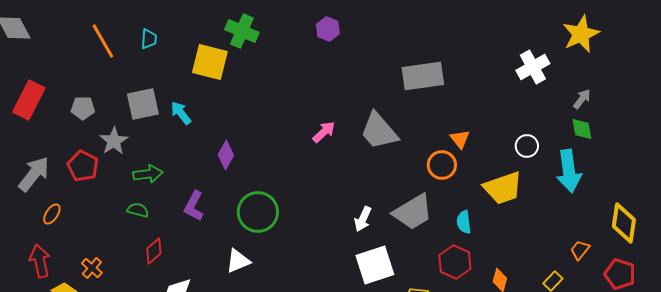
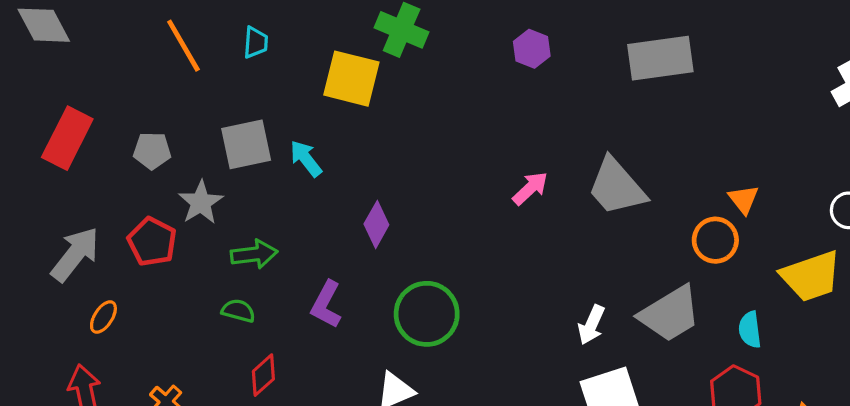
purple hexagon: (328, 29) -> (532, 49), moved
gray rectangle: (423, 76) -> (660, 58), moved

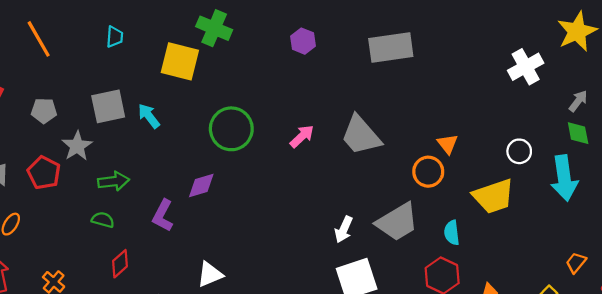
orange line: (183, 46) -> (39, 39), moved
purple diamond: (376, 224) -> (201, 186), moved, turned 44
green circle: (427, 314) -> (231, 129), moved

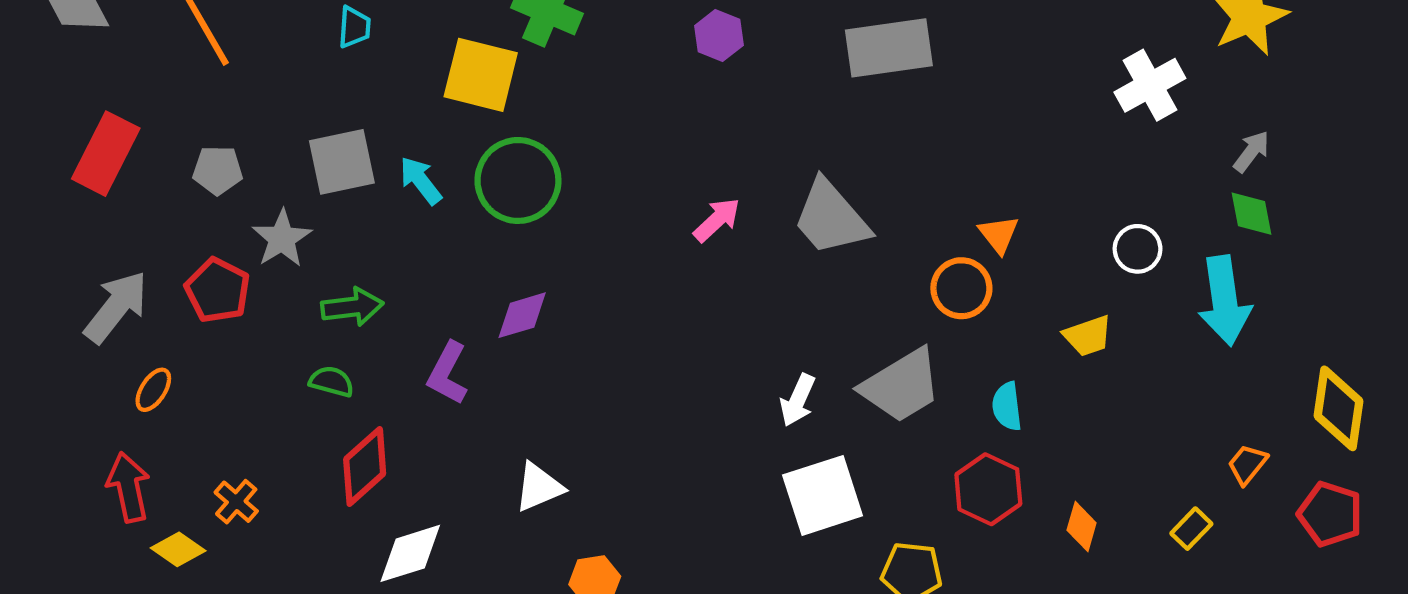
green circle: (231, 129) -> (518, 180), moved
yellow trapezoid: (494, 196) -> (1088, 336), size x0.6
red diamond: (120, 264) -> (365, 466), size x1.4

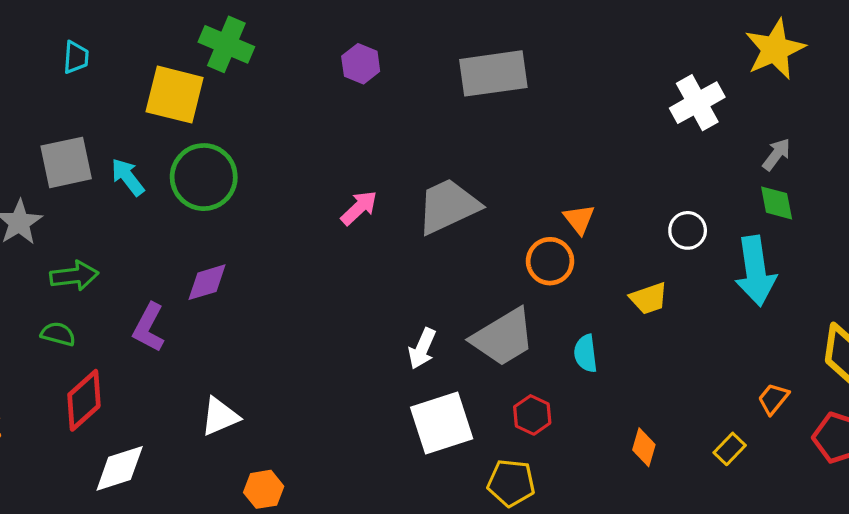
gray trapezoid: (831, 218) -> (448, 206), turned 106
red hexagon: (988, 489) -> (532, 415), moved, size x0.7

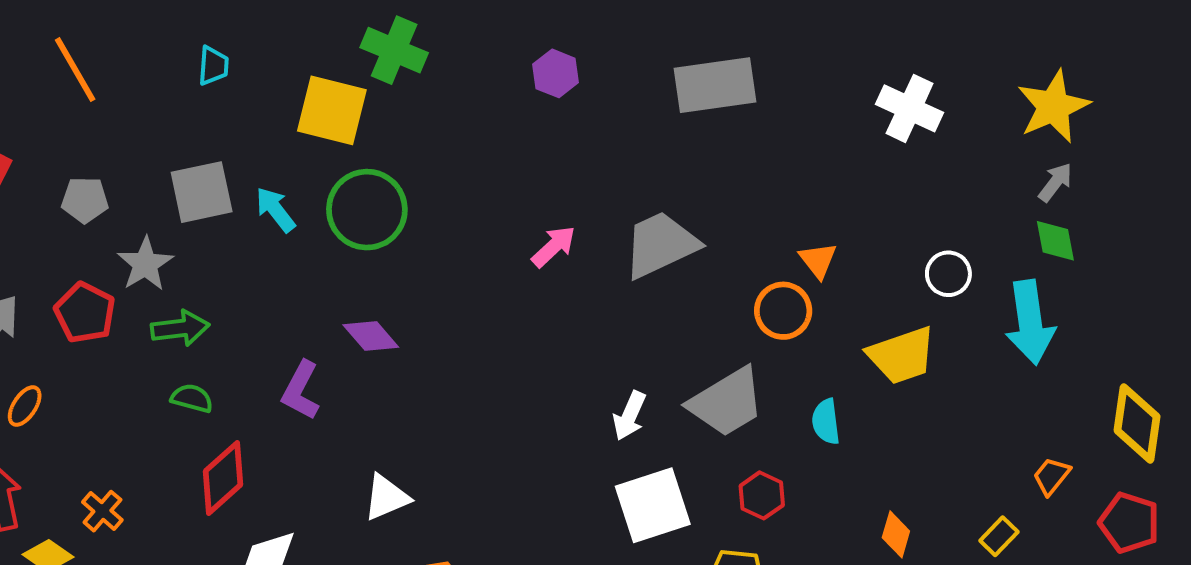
yellow star: (775, 49) -> (1053, 107), moved
white cross: (697, 103) -> (910, 108), moved, turned -36
green arrow: (74, 276) -> (180, 328), moved
purple diamond: (207, 282) -> (371, 336), turned 66
yellow trapezoid: (649, 298) -> (902, 355), size x1.5

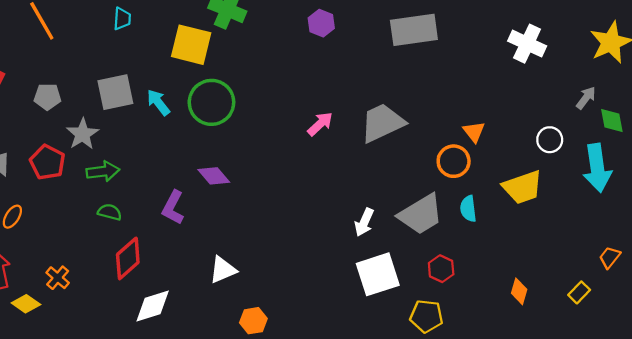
gray arrow: (1055, 182) -> (586, 98), moved
cyan semicircle: (826, 422) -> (468, 209), moved

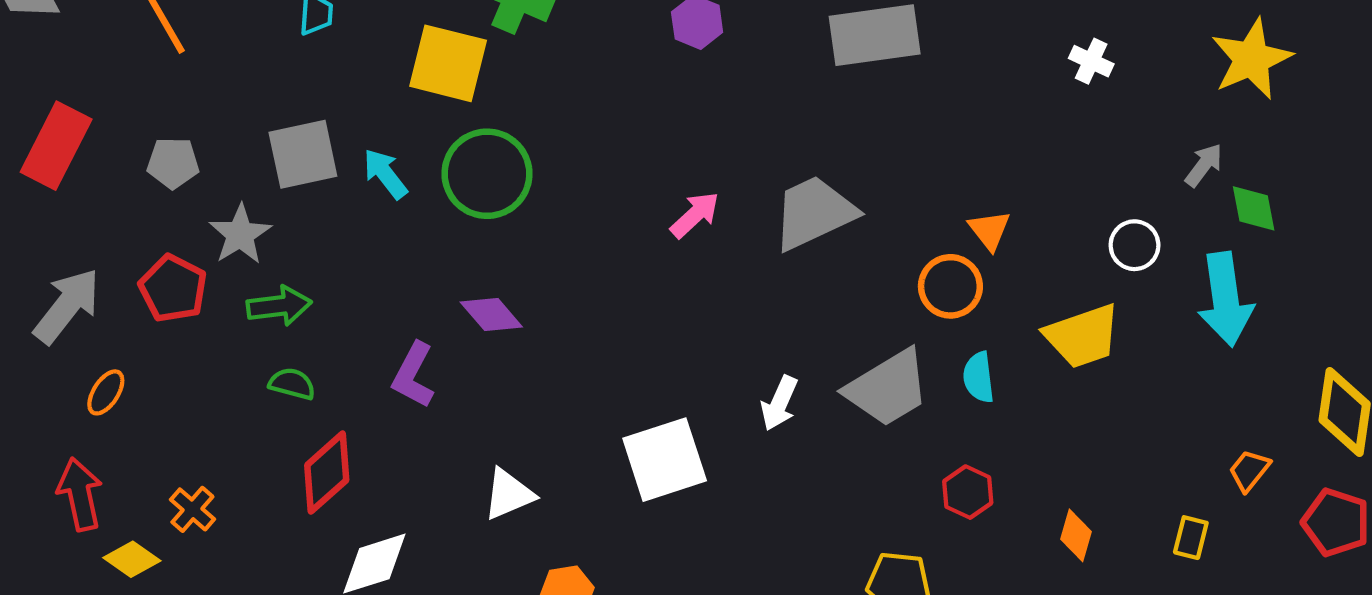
white cross: (527, 44) -> (1091, 61), size x0.6
red hexagon: (441, 269) -> (968, 492), moved
white square: (378, 274) -> (665, 460), moved
yellow rectangle: (579, 292) -> (1191, 538), turned -30

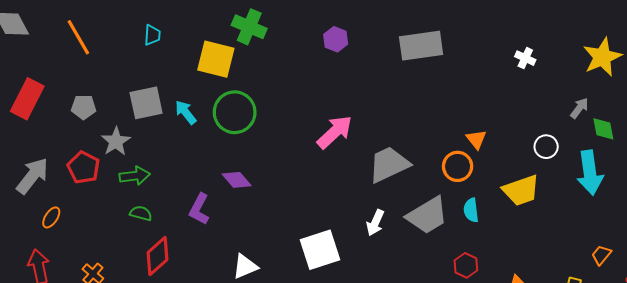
gray trapezoid: (814, 213) -> (389, 164), moved
pink arrow: (695, 215) -> (335, 132), size x1.5

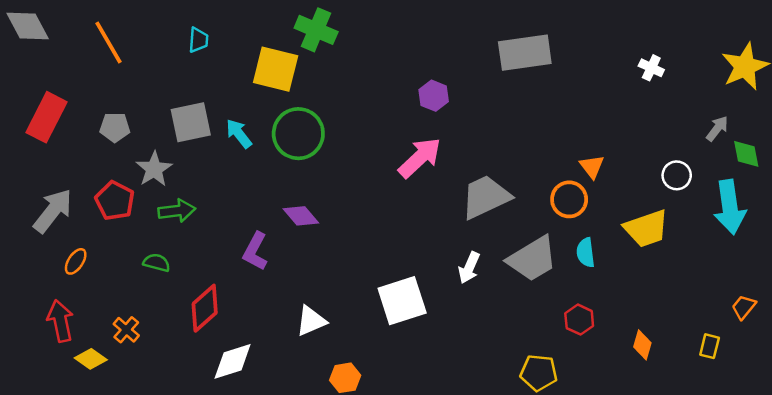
purple hexagon: (336, 39) -> (434, 96), moved
green semicircle: (141, 213) -> (157, 263), moved

